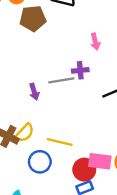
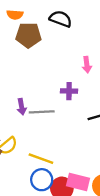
gray line: (61, 80) -> (42, 112), moved
blue circle: (40, 162) -> (42, 180), moved

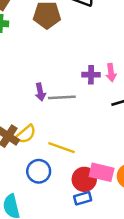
pink arrow: (87, 65) -> (111, 73), moved
blue circle: (42, 180) -> (39, 171), moved

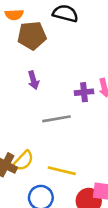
purple arrow: (40, 92) -> (33, 80), moved

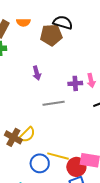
brown pentagon: (32, 36) -> (51, 35), moved
yellow line: (62, 171) -> (58, 156), moved

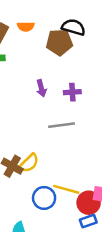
purple cross: (75, 83) -> (72, 92), moved

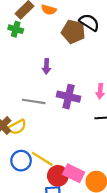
purple cross: (72, 92) -> (69, 97), moved, size x1.5
gray line: (61, 125) -> (34, 101), moved

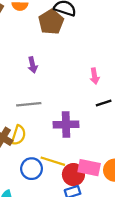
brown pentagon: (73, 32) -> (51, 22), turned -30
purple cross: (69, 97) -> (66, 124), moved
yellow semicircle: (17, 127) -> (19, 135), turned -30

